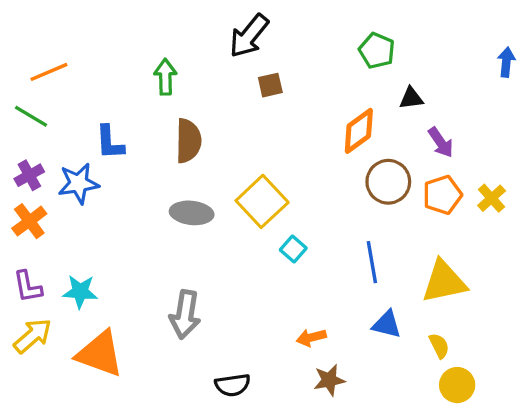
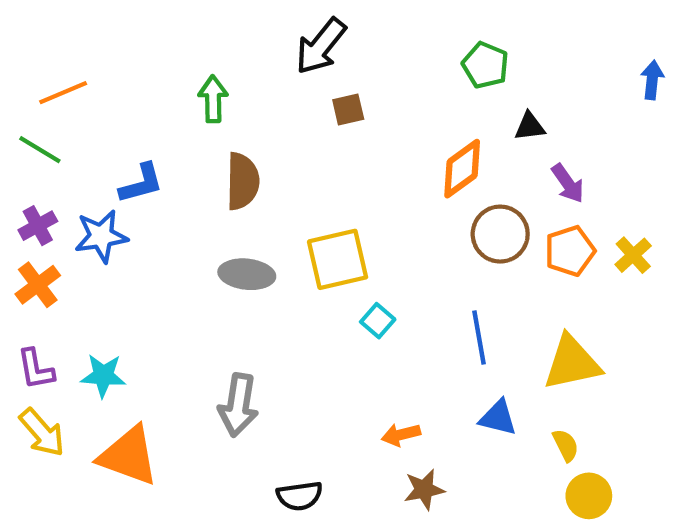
blue L-shape: (110, 142) -> (141, 183), turned -102
yellow square: (262, 201) -> (338, 259), turned 30
yellow arrow: (33, 336) -> (42, 433), turned 90

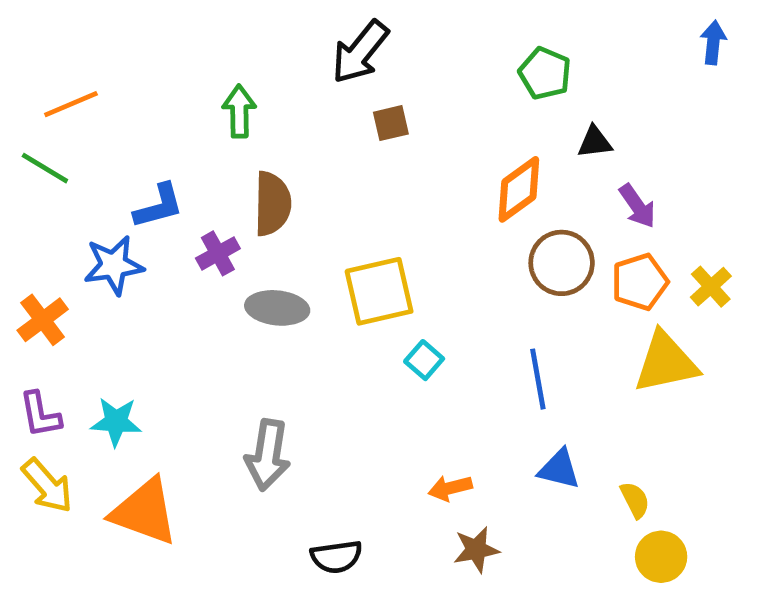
blue arrow: (652, 80) -> (713, 43), moved
purple cross: (38, 226) -> (218, 253), moved
yellow triangle: (572, 363) -> (666, 362), moved

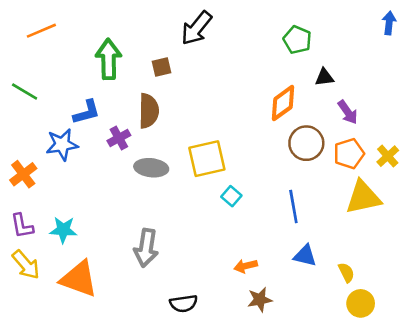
orange line: (71, 104) -> (41, 31), moved
green arrow: (239, 111) -> (109, 59), moved, size x1.4
brown square: (391, 123) -> (162, 67), moved

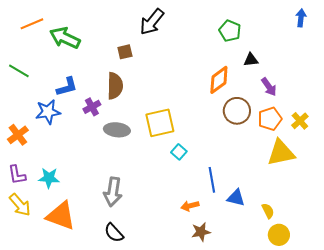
green arrow: (109, 59) -> (65, 38), moved, turned -64
blue line: (293, 207) -> (212, 180), moved
black semicircle: (184, 303) -> (114, 233), moved, turned 55

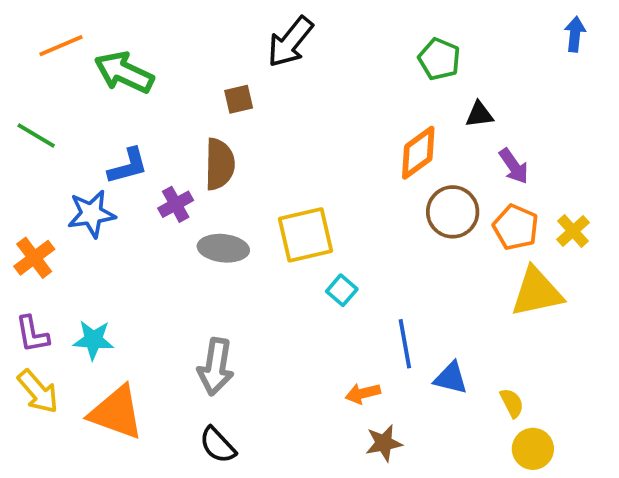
orange pentagon: (270, 119) -> (516, 227), turned -30

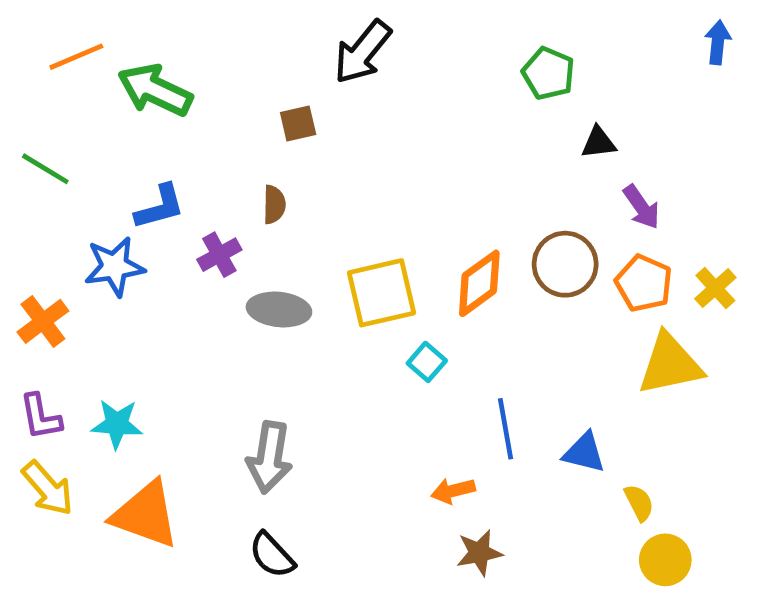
orange diamond: (418, 153) -> (479, 283), moved
brown semicircle: (220, 164) -> (274, 205), size x0.6
blue triangle: (451, 378) -> (584, 453), moved

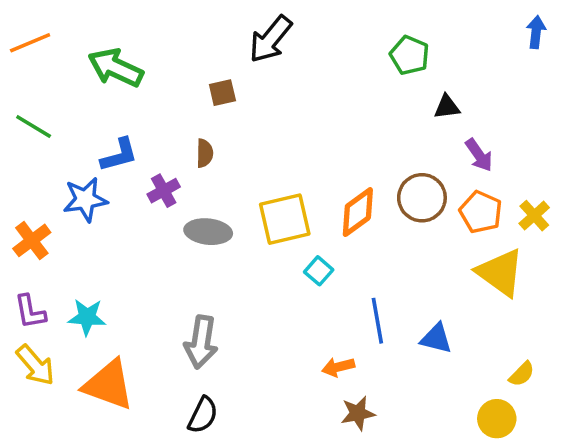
orange line: (76, 57) -> (30, 43), moved
yellow triangle: (670, 364) -> (500, 273), turned 48
yellow semicircle: (639, 503) -> (522, 374), moved, turned 72
black semicircle: (272, 555) -> (203, 415), turned -111

